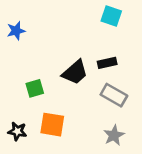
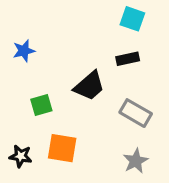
blue star: (16, 31) -> (24, 51), moved
black rectangle: (107, 63) -> (128, 59), moved

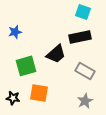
black rectangle: (128, 59) -> (80, 37), size x1.5
green square: (41, 105) -> (26, 66), size x1.5

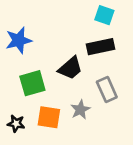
blue star: (15, 32) -> (19, 40), size x1.5
gray rectangle: (85, 71) -> (107, 89), turned 36
gray star: (85, 101) -> (80, 110), moved

